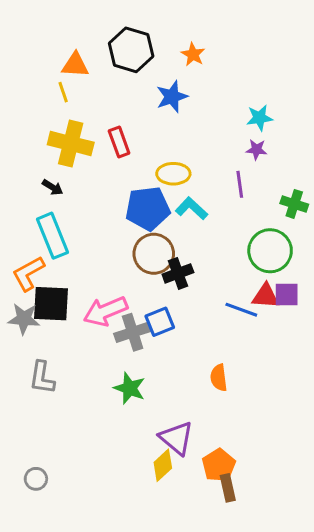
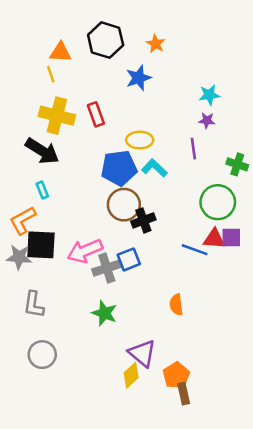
black arrow: (53, 187) -> (42, 151), size x2.0
cyan rectangle: (53, 236) -> (42, 190), size x0.5
gray circle: (36, 479) -> (42, 355), moved, size x1.5

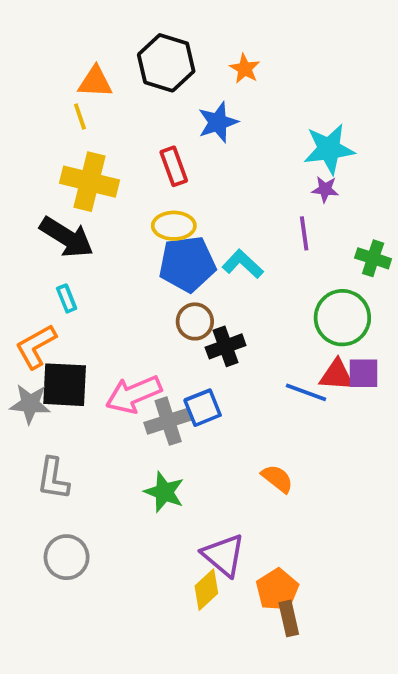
cyan star: (209, 95) -> (329, 149), size x1.5
red rectangle: (96, 114) -> (174, 166), moved
yellow ellipse: (140, 140) -> (174, 226), moved
brown circle: (124, 205) -> (195, 321), size x0.7
orange semicircle: (176, 305) -> (277, 479), turned 135

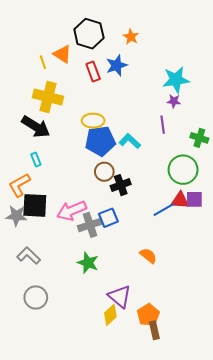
orange triangle: (95, 82) -> (62, 54), moved, turned 30
red rectangle: (174, 166) -> (93, 72), moved
blue line: (306, 392) -> (164, 210), turned -50
gray L-shape: (53, 479) -> (29, 256), turned 125

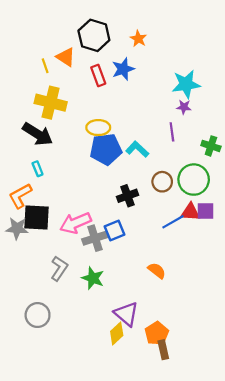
brown circle: (104, 172) -> (162, 182), moved
gray L-shape: (29, 256) -> (59, 268), moved, turned 80

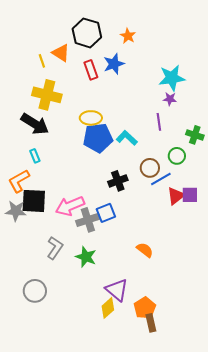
green circle: (194, 180) -> (177, 156), moved, size x0.6
red triangle: (190, 212) -> (176, 196), turned -42
blue line: (173, 222) -> (161, 179), moved

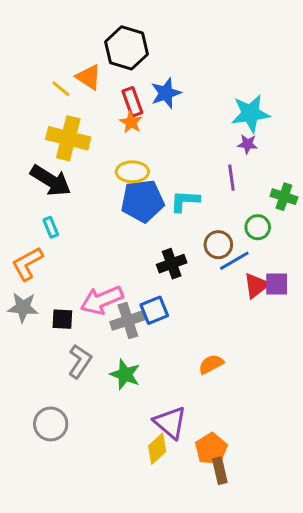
orange star: (128, 36) -> (131, 122), moved
yellow line: (42, 61) -> (61, 89), turned -32
cyan L-shape: (127, 138) -> (185, 201), turned -40
black square: (34, 201) -> (62, 319), moved, size x0.6
orange semicircle: (145, 250) -> (211, 364), turned -66

